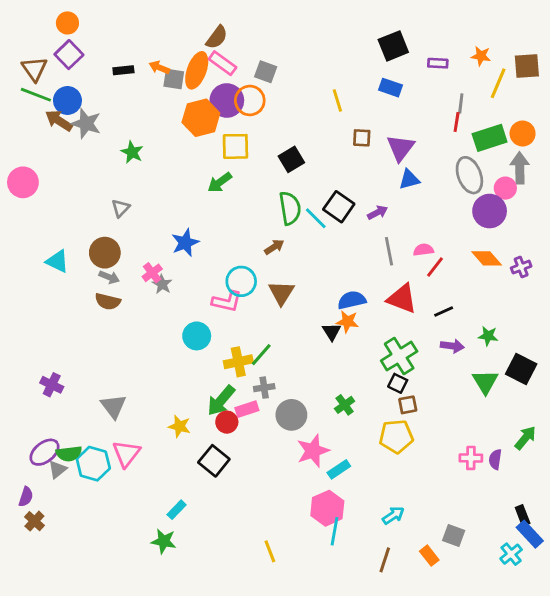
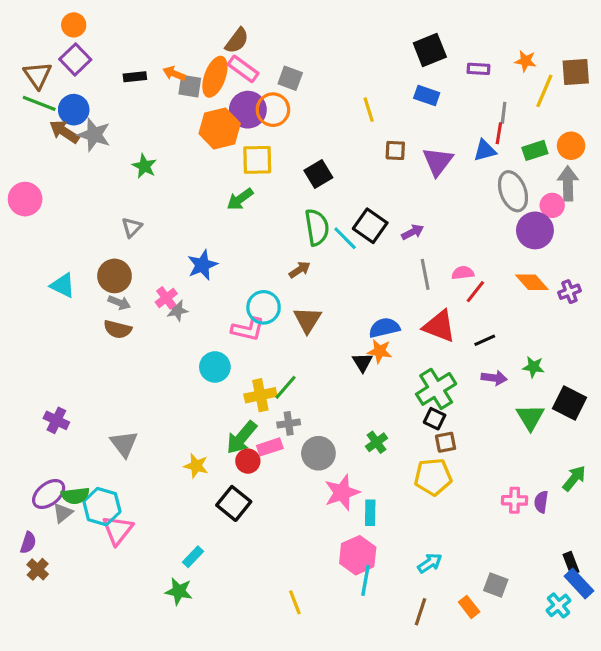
green rectangle: (490, 138) -> (535, 150), size x0.7
blue triangle: (409, 179) -> (485, 150), moved
gray star: (162, 284) -> (177, 310), turned 30
pink triangle: (126, 454) -> (118, 530), moved
cyan rectangle: (339, 469) -> (370, 513), turned -55

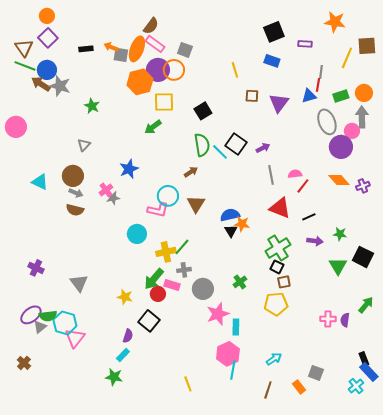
orange star: (526, 61) -> (335, 22), moved, size x1.5
blue semicircle: (384, 328) -> (230, 215), moved
pink rectangle: (270, 447) -> (172, 285), turned 35
purple semicircle: (28, 543) -> (128, 336), moved

